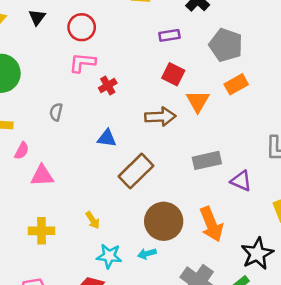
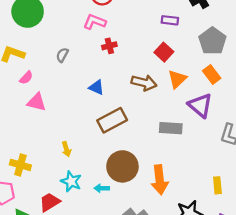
orange rectangle: (236, 84) -> (212, 75), turned 66
purple triangle: (241, 181) -> (200, 105), moved, size x1.4
yellow cross: (41, 231) -> (20, 165), moved

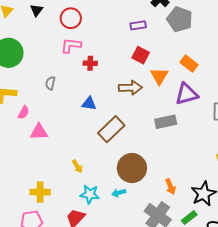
gray pentagon: (212, 41) -> (180, 19), moved
red cross: (109, 46) -> (90, 63), turned 32
purple triangle: (200, 105) -> (187, 94), turned -40
orange arrow: (160, 180) -> (170, 187), moved, size x0.6

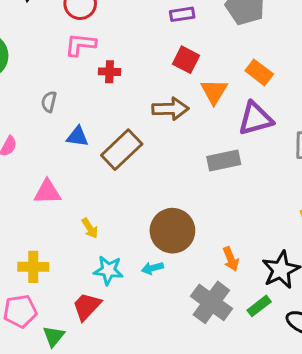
blue triangle: (89, 104) -> (77, 137), moved
brown rectangle: (111, 129) -> (122, 150), moved
pink triangle: (39, 132) -> (47, 192), moved

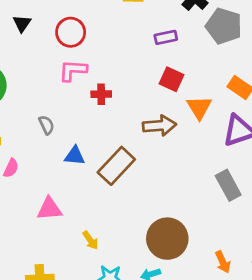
gray semicircle: (49, 102) -> (46, 125), turned 144
gray rectangle: (224, 161) -> (228, 185), moved, turned 76

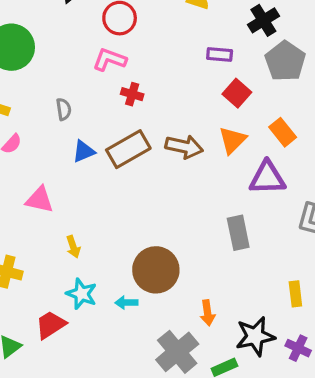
red square: (172, 79) -> (237, 93), moved
blue triangle: (75, 156) -> (84, 151), turned -45
brown rectangle: (116, 166) -> (128, 149), moved

